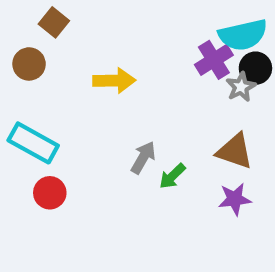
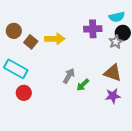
brown square: (54, 22) -> (31, 42), moved
cyan semicircle: (243, 35) -> (117, 17), size x0.7
purple cross: (214, 60) -> (93, 29), moved, turned 30

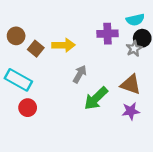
gray arrow: (69, 76) -> (80, 74), moved
green arrow: (83, 85) -> (96, 98), size x1.6

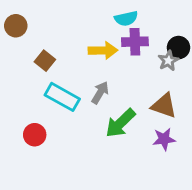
cyan semicircle: (135, 20) -> (126, 18), moved
brown circle: (16, 36) -> (16, 26), moved
yellow arrow: (64, 45) -> (103, 50), moved
cyan rectangle: (18, 80) -> (62, 97), moved

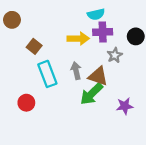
gray star: (168, 61) -> (115, 55), moved
gray arrow: (100, 93) -> (76, 71), turned -42
cyan rectangle: (62, 97) -> (47, 74), turned 40
brown triangle: (164, 106) -> (98, 76), moved

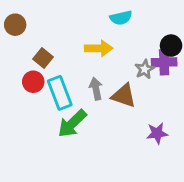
purple cross: (103, 32) -> (164, 62), moved
green arrow: (92, 94) -> (72, 123), moved
red circle: (26, 103) -> (33, 82), moved

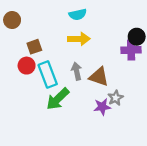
cyan semicircle: (121, 18) -> (78, 14), moved
brown square: (43, 58) -> (34, 47), turned 32
gray star: (145, 69) -> (116, 98), moved
purple star: (157, 133) -> (102, 107), moved

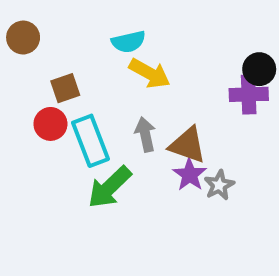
cyan semicircle: (78, 14) -> (128, 42), moved
yellow arrow: (79, 39) -> (150, 73), turned 30
purple star: (102, 107) -> (190, 175), moved, turned -30

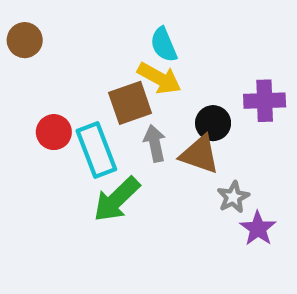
cyan semicircle: (128, 42) -> (164, 45), moved, turned 80
black circle: (259, 69) -> (213, 123), moved
brown square: (65, 88) -> (130, 103), moved, size x1.4
purple star: (190, 175) -> (258, 228), moved

